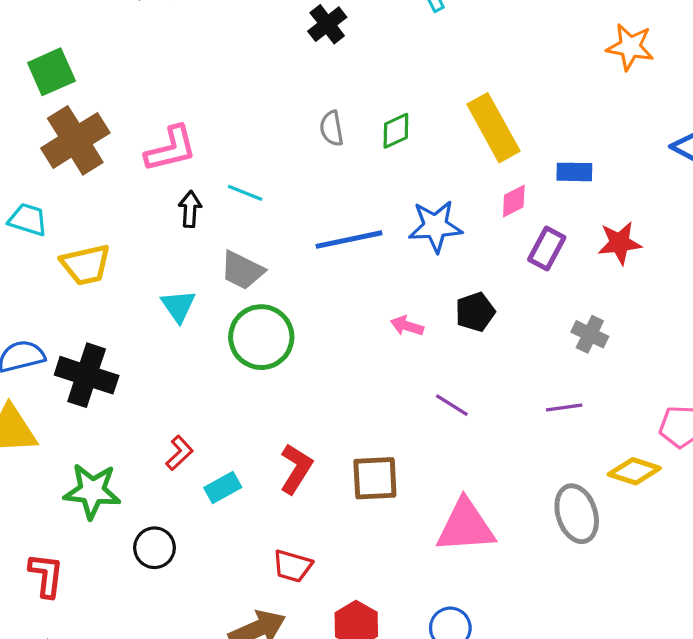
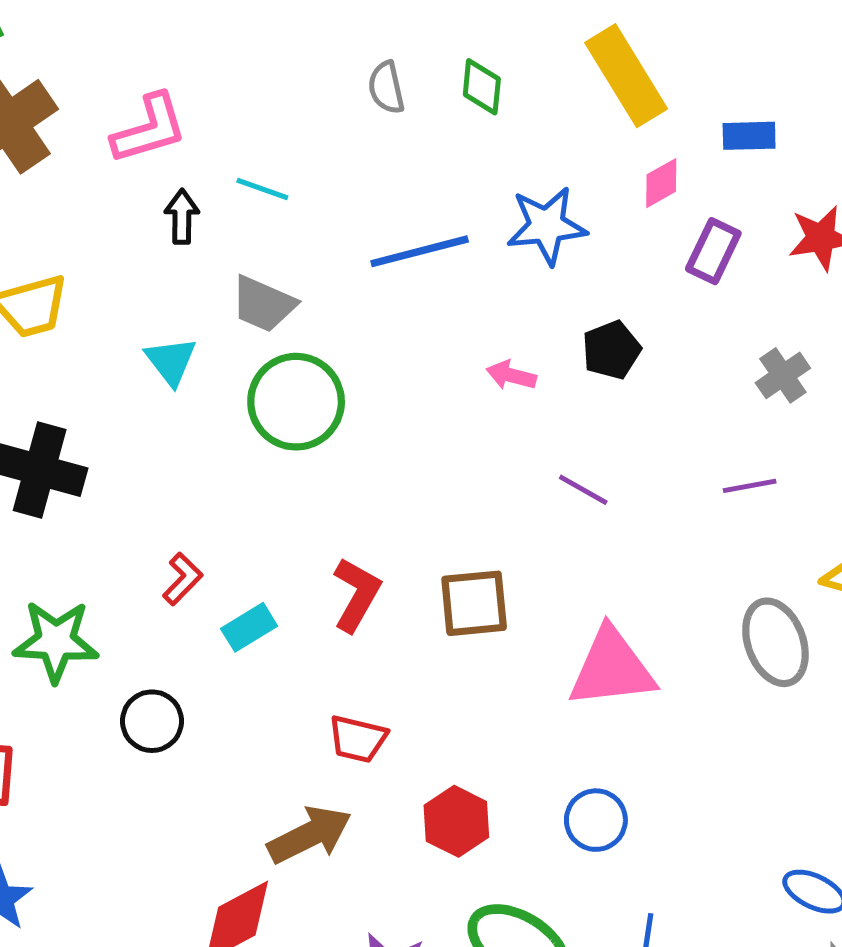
green diamond: (396, 131) -> (482, 87), turned -57
gray cross: (590, 334) -> (783, 375), turned 32

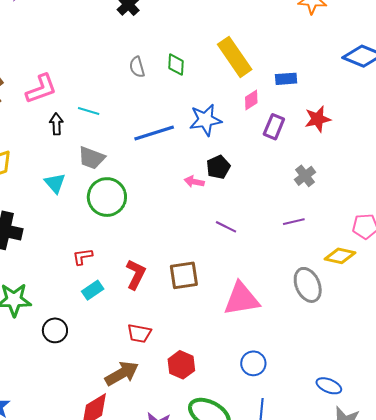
black pentagon: (611, 350) -> (218, 167), moved
red L-shape: (183, 579) -> (83, 257), moved, turned -140
blue circle: (596, 820) -> (253, 363), moved

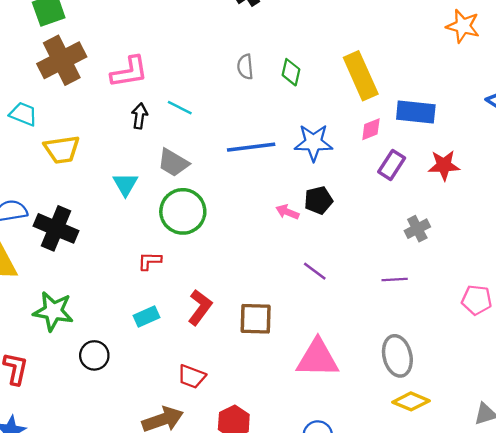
blue rectangle: (286, 79) -> (416, 112), size x1.5
yellow diamond: (340, 256) -> (411, 401), moved
red L-shape: (83, 257) -> (150, 261), moved

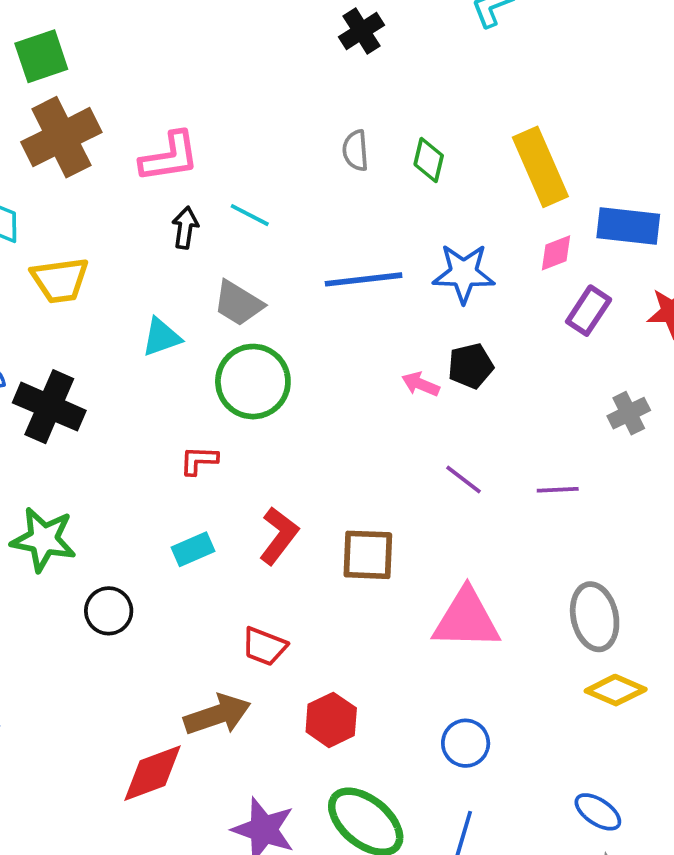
cyan triangle: (125, 184) -> (161, 337), turned 40
purple line: (395, 279) -> (558, 490), moved

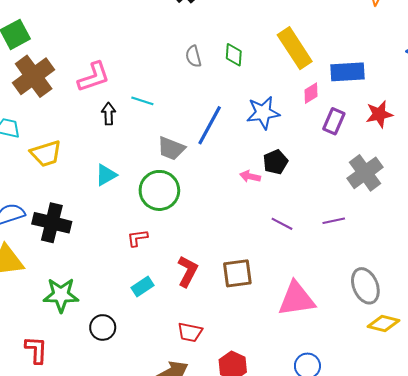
blue line: (364, 279) -> (210, 125), turned -45
gray trapezoid: (238, 303) -> (171, 148), moved
gray cross: (629, 413) -> (365, 173), size x1.6

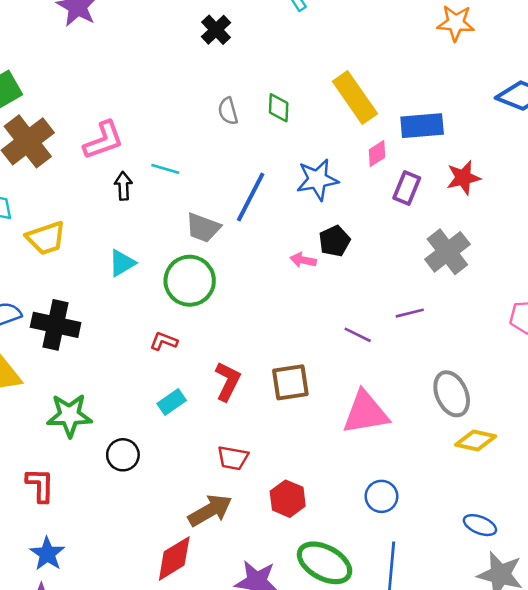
purple line: (282, 224) -> (358, 335), moved
red L-shape: (137, 238) -> (164, 341), turned 30

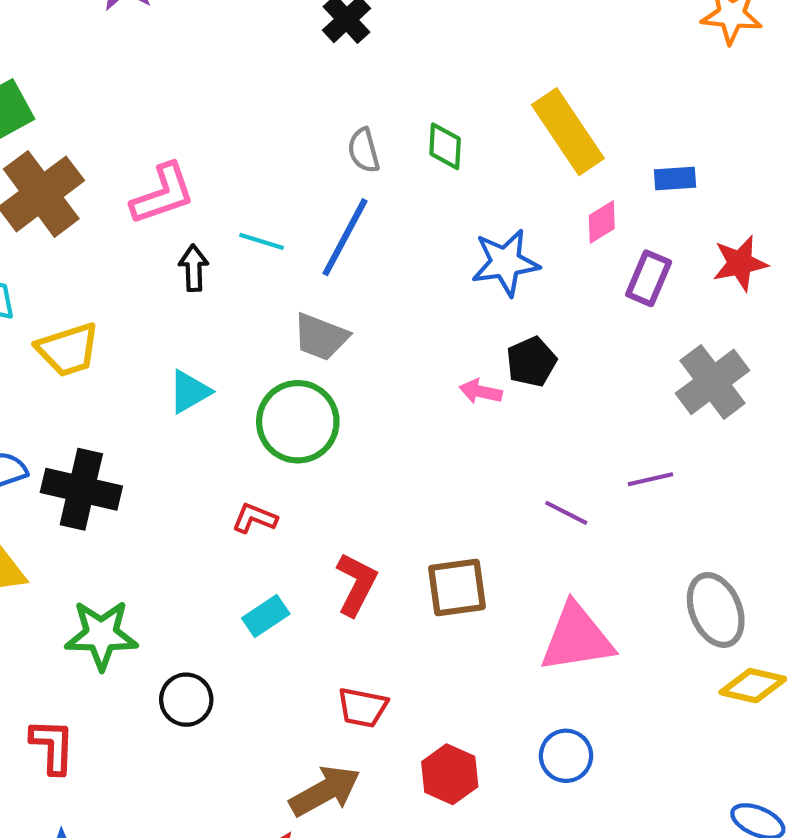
blue rectangle: (422, 126) -> (675, 179), size x0.6
blue line: (251, 197) -> (345, 237), moved
blue circle: (381, 496) -> (566, 756), moved

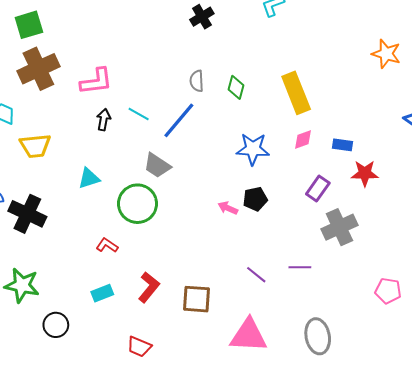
blue rectangle: (675, 179) -> (342, 145), moved
purple rectangle: (649, 278) -> (318, 188), moved

